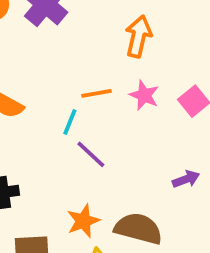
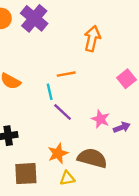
pink star: (144, 95) -> (100, 119), moved
cyan line: (70, 122) -> (50, 92), turned -35

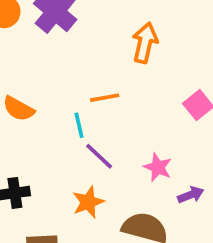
purple arrow: (122, 127) -> (191, 195), moved
orange star: (58, 153) -> (88, 202), moved

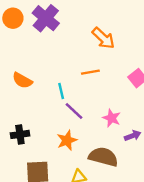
orange arrow: (145, 43) -> (103, 38), turned 120
orange line: (105, 98) -> (90, 72), moved

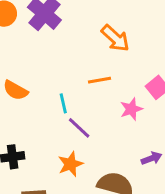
pink star: (112, 118) -> (131, 109), moved, turned 30

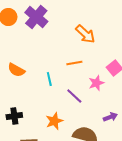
purple line: (79, 128) -> (74, 96), moved

